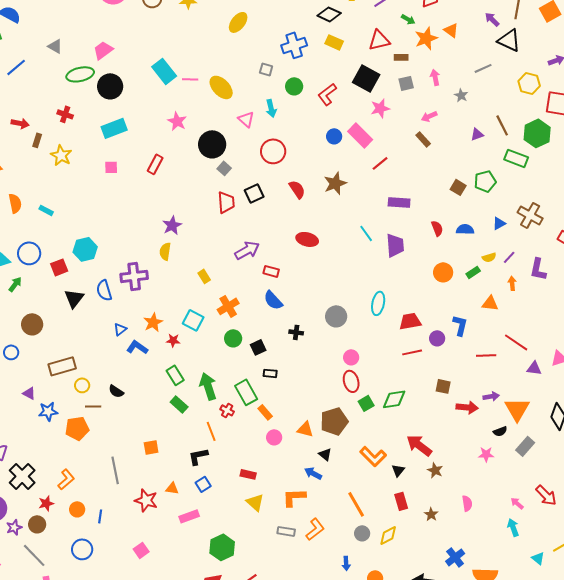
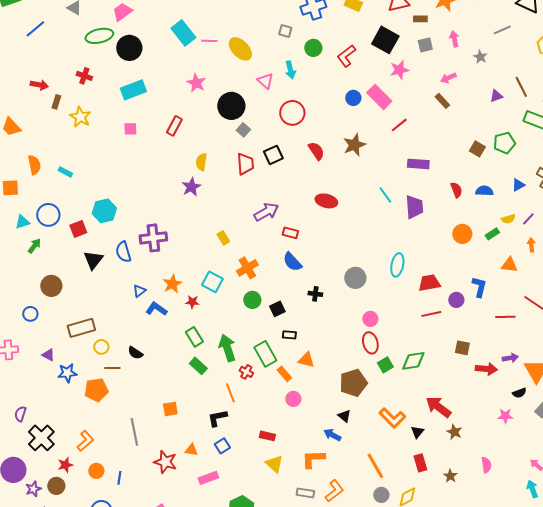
yellow semicircle: (165, 251) -> (201, 162), moved
orange triangle: (305, 429) -> (306, 360), moved

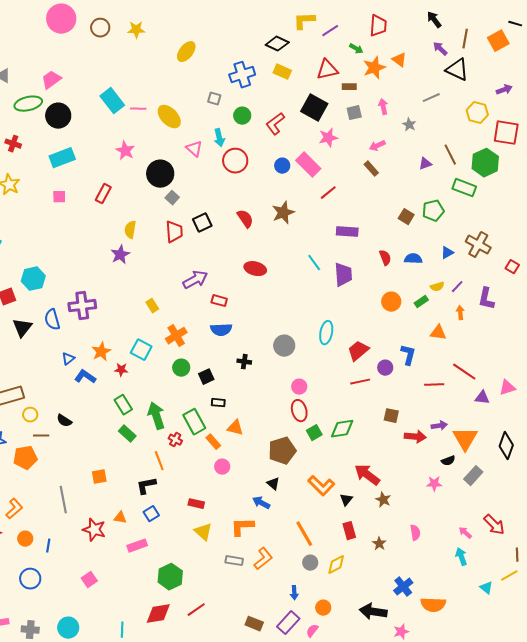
red circle: (292, 113) -> (235, 161), moved
blue semicircle: (292, 262) -> (221, 330), turned -50
red trapezoid: (429, 283) -> (358, 351), turned -30

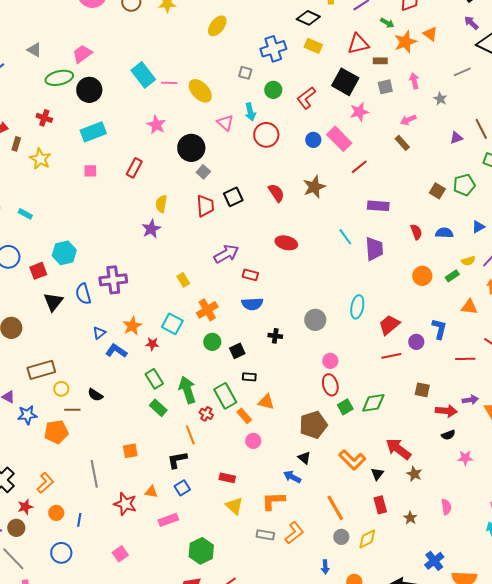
black semicircle: (448, 461) -> (448, 435), moved

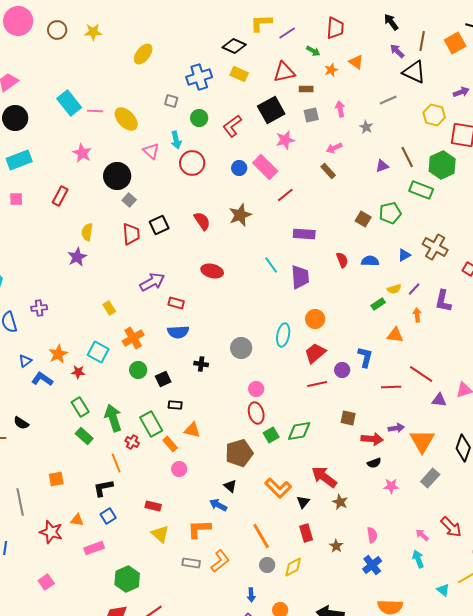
orange star: (405, 42) -> (331, 70), size x0.6
black square: (345, 82) -> (271, 110), turned 32
orange circle: (422, 276) -> (315, 319), moved
purple cross: (113, 280) -> (39, 308), size x0.6
blue cross: (434, 561) -> (372, 565), moved

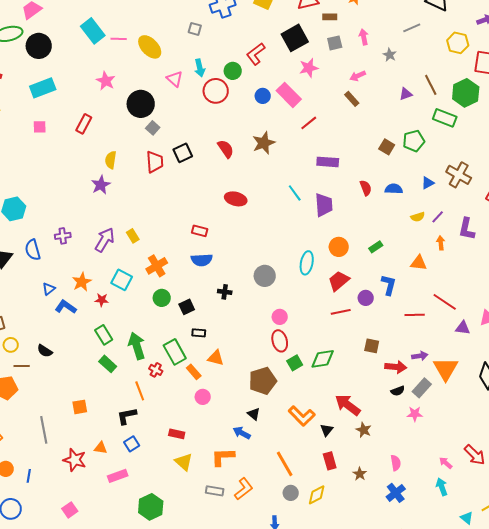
green circle: (199, 118) -> (233, 71), moved
purple arrow: (152, 282) -> (105, 240), moved, turned -30
green rectangle: (378, 304) -> (376, 247), moved
gray rectangle: (430, 478) -> (422, 388), moved

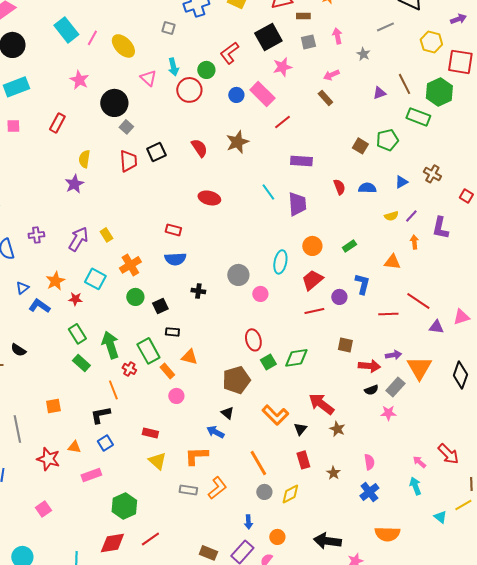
pink line: (119, 39) -> (92, 38), turned -63
brown cross: (459, 175) -> (432, 174), size x0.7
pink circle: (280, 317) -> (260, 294), moved

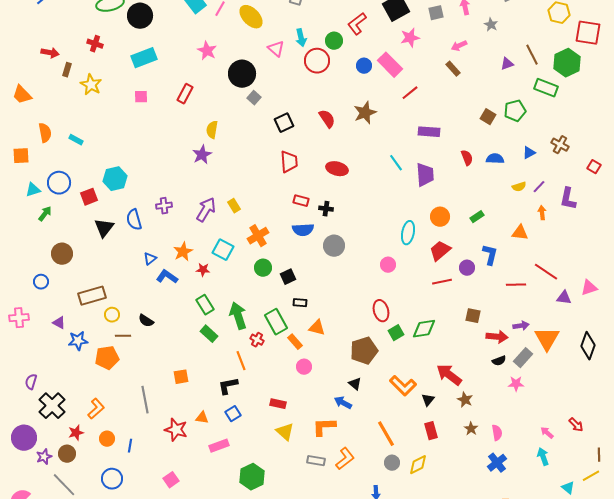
red trapezoid: (128, 161) -> (289, 162), moved
gray circle: (238, 275) -> (334, 246), moved
black cross: (198, 291) -> (326, 209), moved
red arrow: (448, 454) -> (576, 425), size x0.7
brown star: (333, 473) -> (471, 429), moved

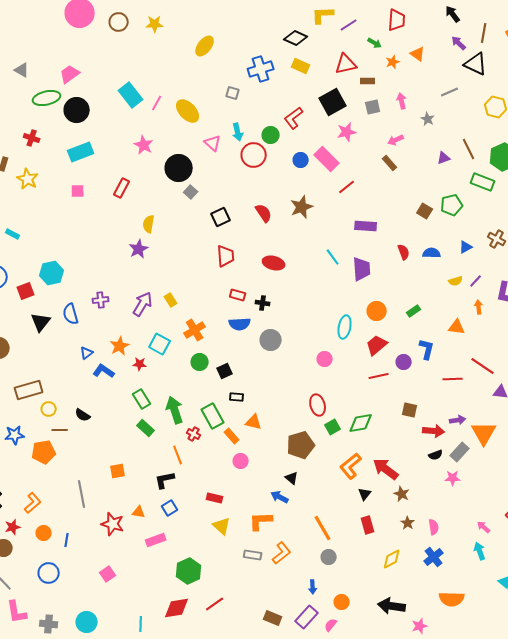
orange L-shape: (403, 386) -> (351, 466), moved, turned 96
yellow diamond: (418, 465) -> (392, 559), moved

